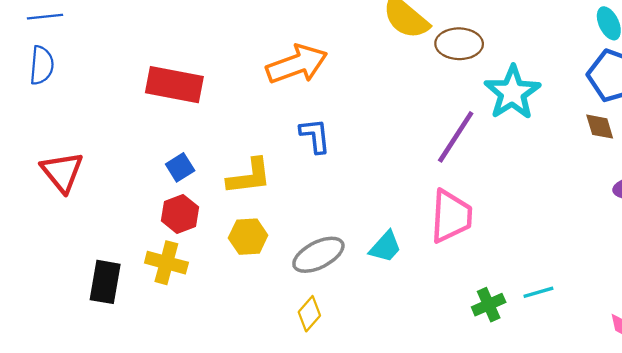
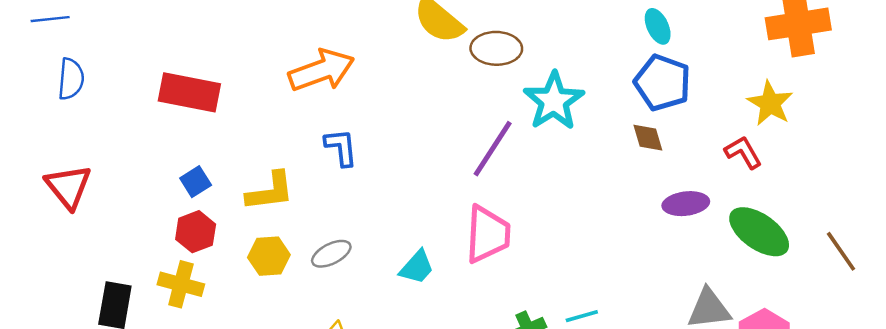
blue semicircle: (42, 65) -> (71, 79), moved
gray ellipse: (318, 255) -> (331, 254), moved, size x0.7

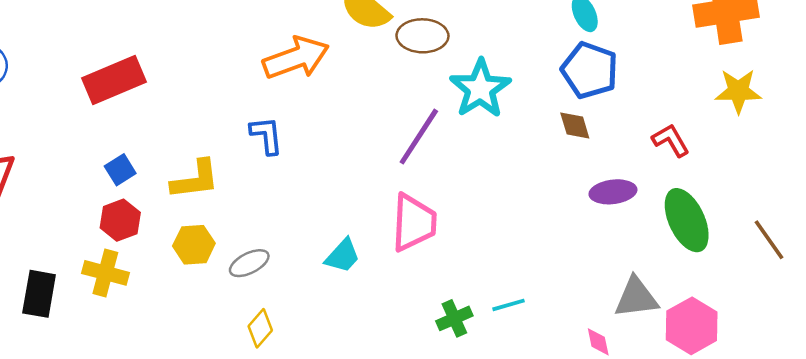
orange arrow: (321, 70) -> (296, 58), moved
red rectangle: (189, 92) -> (114, 80), turned -34
yellow star: (770, 103) -> (738, 91), moved, turned -30
green ellipse: (759, 232) -> (687, 220), turned 30
gray ellipse: (331, 254) -> (249, 263), moved

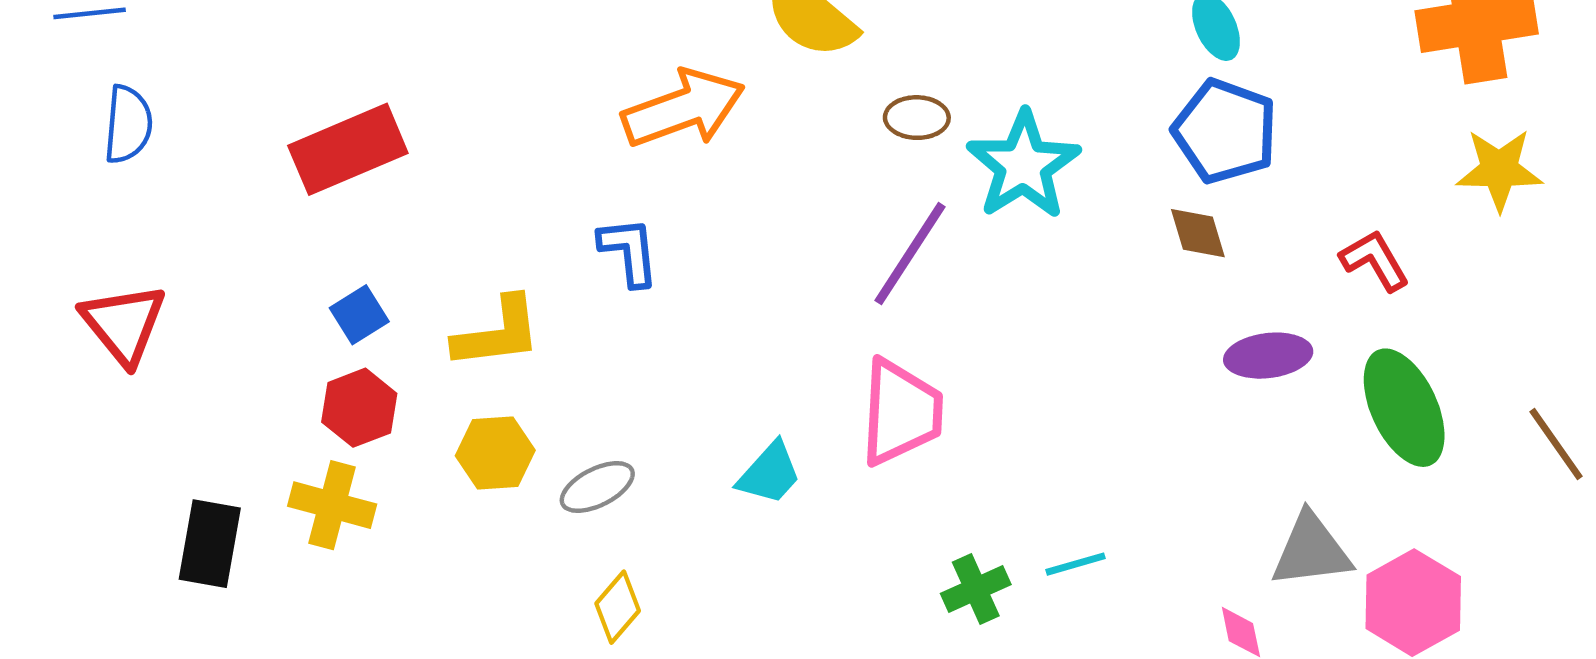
brown ellipse: (422, 36) -> (917, 118), moved, size x0.7

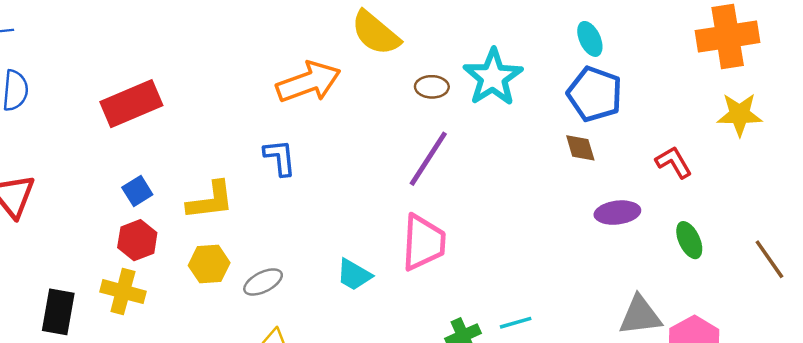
cyan star: (1023, 165) -> (493, 77), moved
green ellipse: (1404, 408) -> (689, 240), size x0.6
cyan trapezoid: (770, 473) -> (354, 275), turned 78

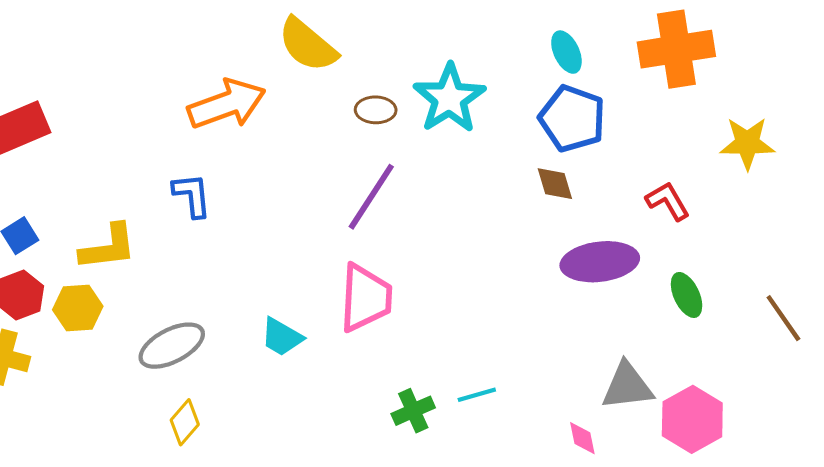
orange cross: (728, 37) -> (676, 49), moved
purple ellipse: (617, 213) -> (600, 262), size x1.4
yellow hexagon: (209, 264) -> (78, 308), moved
gray ellipse: (263, 282) -> (172, 346), size x1.4

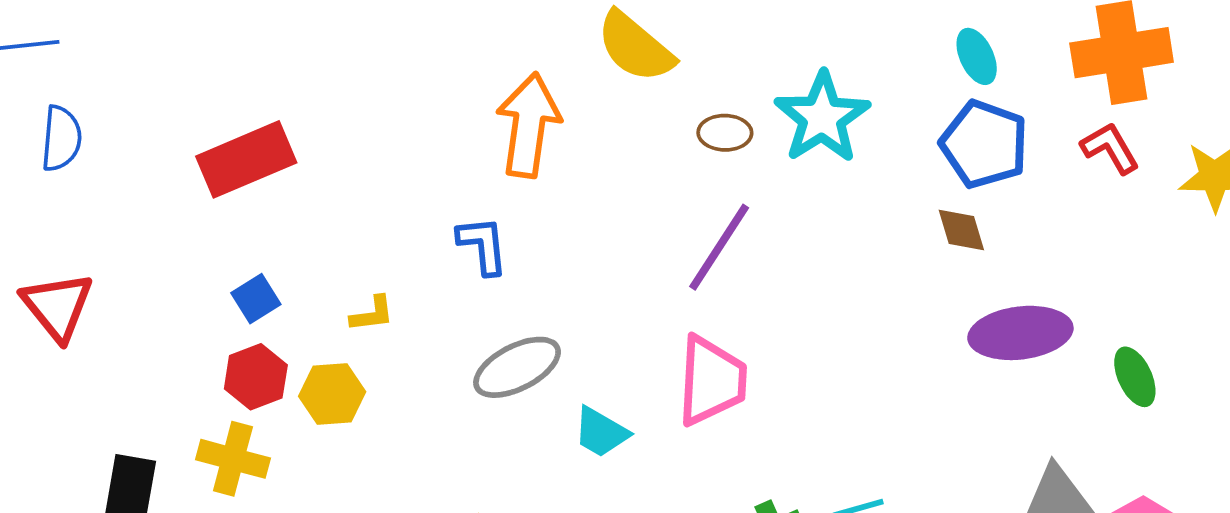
orange arrow: (227, 104) -> (528, 125), turned -62
red L-shape: (668, 201) -> (1110, 148), moved
yellow L-shape: (108, 247) -> (372, 314), size x0.6
gray ellipse: (172, 346) -> (517, 367), moved

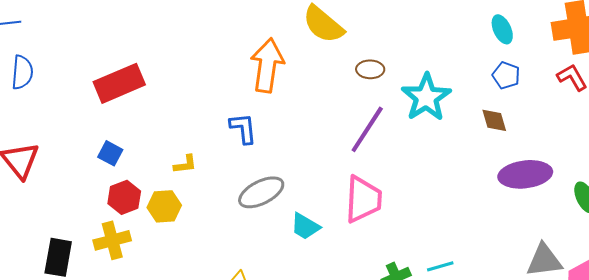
cyan star: (822, 117) -> (426, 97), moved
blue pentagon: (984, 144) -> (506, 75), size x0.6
blue square: (256, 299) -> (110, 153), moved, turned -30
yellow cross: (233, 459) -> (112, 240), turned -30

